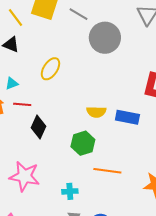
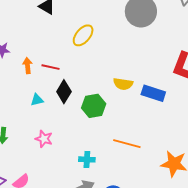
cyan triangle: (12, 84) -> (37, 100), moved
green hexagon: (83, 143) -> (94, 106), moved
pink star: (25, 176) -> (44, 139), size x0.6

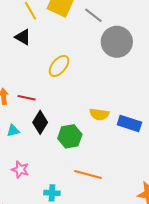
orange line: (127, 144) -> (88, 175), moved
cyan cross: (87, 159) -> (52, 193), moved

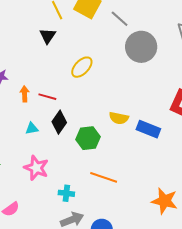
black triangle: (23, 37) -> (48, 36), turned 30
pink star: (20, 170) -> (36, 168), size x1.4

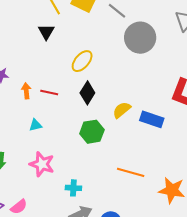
yellow semicircle: (119, 118) -> (122, 110), turned 132
black diamond: (59, 122) -> (87, 93), moved
orange line: (104, 177) -> (131, 172), moved

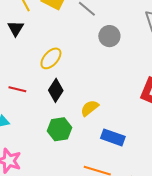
gray circle: (140, 38) -> (109, 36), size x0.7
blue rectangle: (152, 119) -> (113, 137), moved

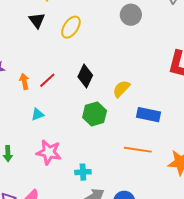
yellow ellipse: (51, 58) -> (71, 27), moved
red line: (17, 89) -> (47, 80), turned -48

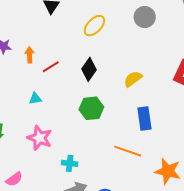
yellow ellipse: (71, 27) -> (94, 26), moved
orange arrow: (24, 81) -> (30, 55), moved
yellow semicircle: (121, 89) -> (133, 79), moved
blue rectangle: (149, 115) -> (144, 118), turned 60

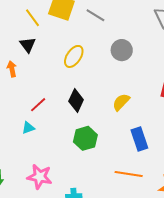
gray circle: (145, 17) -> (122, 50), moved
orange arrow: (30, 55) -> (12, 69), moved
cyan triangle: (35, 99) -> (28, 128), moved

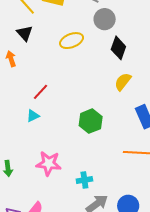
gray circle: (122, 50) -> (105, 19), moved
yellow ellipse: (74, 56) -> (72, 41), turned 40
black diamond: (76, 100) -> (118, 48), moved

